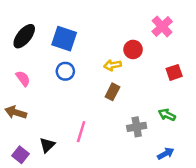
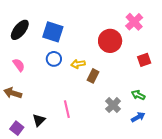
red circle: (133, 49) -> (110, 41), size x1.5
yellow arrow: (112, 65) -> (78, 64), moved
gray cross: (137, 127) -> (113, 105), turned -35
pink line: (81, 132) -> (67, 109), turned -30
blue arrow: (166, 154) -> (138, 117), moved

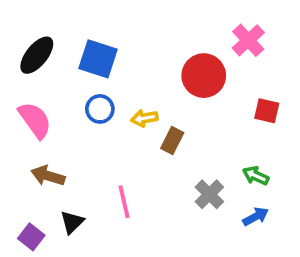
red square: (144, 60) -> (267, 111), turned 32
pink semicircle: (19, 65) -> (35, 120), size x1.5
brown arrow: (13, 93) -> (48, 176), moved

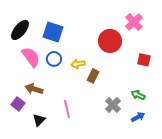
pink semicircle: (35, 120) -> (31, 57), moved
brown arrow: (48, 176) -> (34, 89), moved
purple square: (31, 237) -> (18, 104), moved

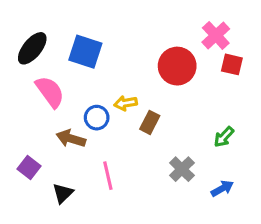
blue circle: (54, 59) -> (97, 118), moved
red square: (144, 60) -> (232, 64), moved
brown arrow: (34, 89) -> (71, 139), moved
green arrow: (138, 95) -> (224, 137), moved, turned -72

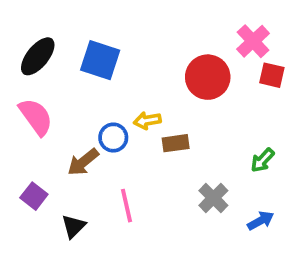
pink semicircle: (50, 92) -> (36, 117), moved
brown rectangle: (150, 122) -> (176, 143), turned 55
brown arrow: (71, 139) -> (83, 162), turned -56

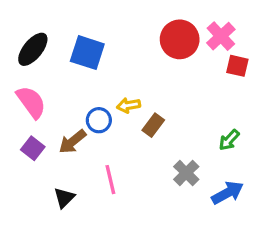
red circle: (208, 77) -> (180, 39), moved
brown rectangle: (176, 143) -> (153, 125), turned -45
purple square: (34, 196) -> (33, 148), moved
blue arrow: (261, 221) -> (227, 193), size x1.4

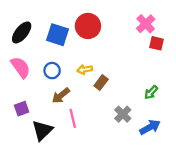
red circle: (180, 39) -> (88, 26), moved
blue circle: (99, 120) -> (52, 71), moved
brown arrow: (72, 142) -> (61, 96), moved
purple square: (33, 148) -> (22, 109), moved, turned 32
black triangle: (64, 198) -> (42, 130), size x1.5

